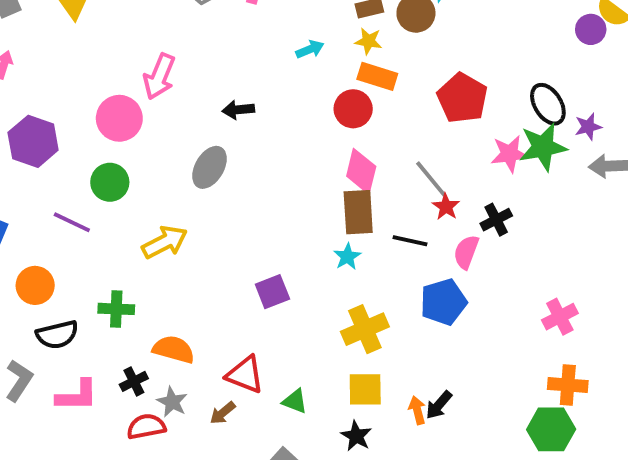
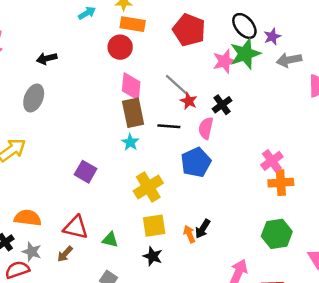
purple square: (272, 292) -> (86, 172), turned -30
orange cross: (568, 385) -> (281, 183), moved

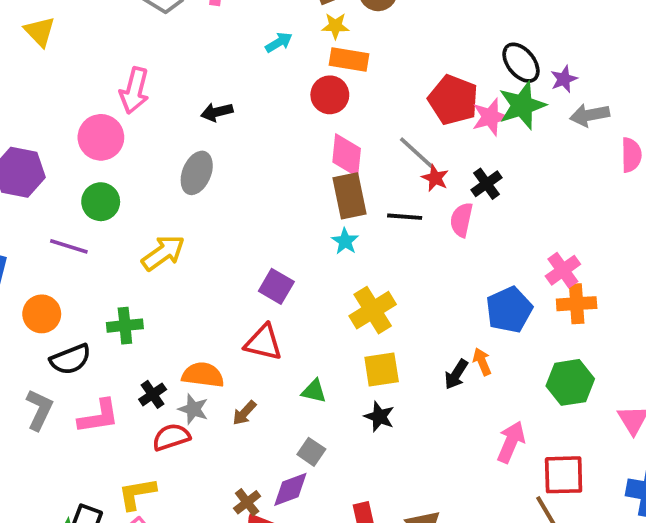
red pentagon: (189, 30) -> (453, 100), moved
blue pentagon: (196, 162) -> (509, 310), moved
orange semicircle: (28, 218) -> (203, 375), moved
red triangle: (76, 227) -> (263, 342), moved
orange arrow: (189, 234) -> (482, 362), moved

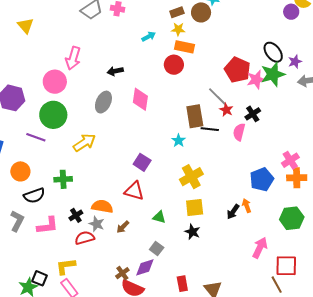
pink diamond: (347, 155) -> (140, 99), moved
brown rectangle: (350, 196) -> (195, 116), moved
green circle: (101, 202) -> (53, 115), size x1.4

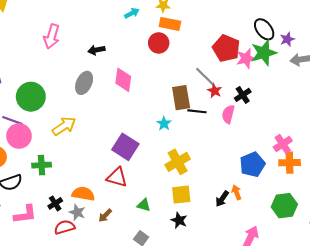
pink circle: (55, 82) -> (19, 136), moved
purple square: (142, 162) -> (125, 147), size x1.4

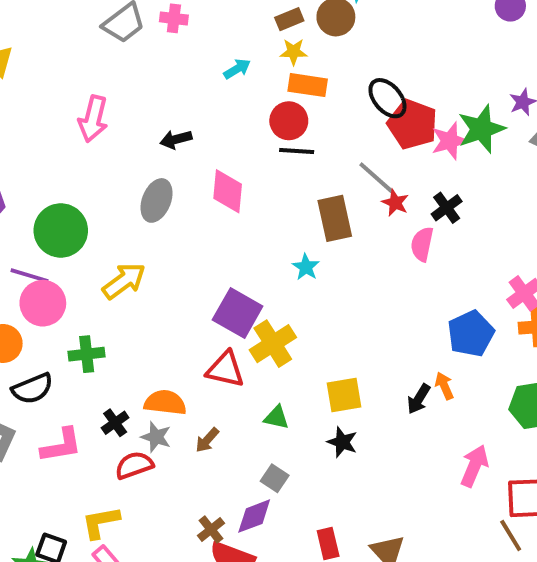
black ellipse: (264, 29) -> (387, 98), moved
black line: (197, 111) -> (297, 151), moved
yellow cross: (178, 162) -> (273, 344), moved

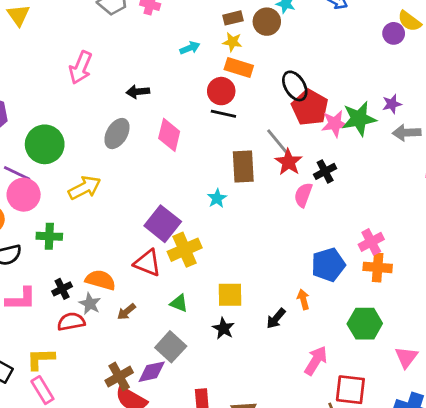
red star: (395, 203) -> (289, 162), size x1.4
black arrow: (419, 399) -> (276, 318), moved
gray square: (275, 478) -> (171, 347), size x1.5
brown cross: (211, 529) -> (119, 377), size x1.4

